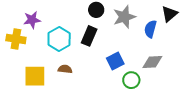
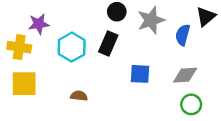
blue square: (115, 61) -> (140, 74), turned 30
brown semicircle: (65, 69) -> (79, 96), moved
yellow square: (35, 76) -> (24, 84), moved
green circle: (131, 80) -> (191, 104), moved

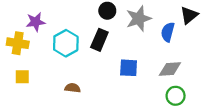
yellow square: (24, 84) -> (22, 77), size x0.6

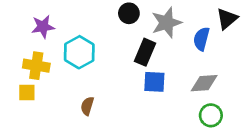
black rectangle: (99, 40) -> (145, 52), moved
yellow cross: (18, 43) -> (36, 66), moved
brown semicircle: (73, 88) -> (87, 106), turned -80

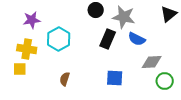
gray star: (167, 23) -> (124, 17), turned 30
blue semicircle: (201, 39) -> (137, 39), moved, turned -78
blue square: (154, 82) -> (115, 78), moved
green circle: (211, 115) -> (165, 81), moved

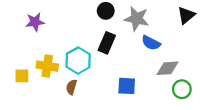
cyan hexagon: (59, 39) -> (78, 61), moved
black rectangle: (108, 39) -> (107, 43), moved
yellow cross: (27, 49) -> (47, 66), moved

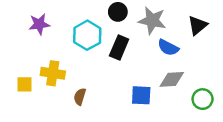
black triangle: (186, 15) -> (198, 25), moved
cyan hexagon: (78, 61) -> (87, 35), moved
gray diamond: (167, 68) -> (172, 79), moved

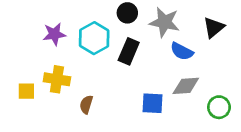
purple star: (39, 24) -> (54, 34), moved

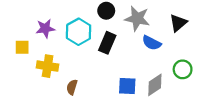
gray diamond: (186, 86) -> (155, 85), moved, turned -30
yellow square: (26, 91) -> (22, 47), moved
green circle: (219, 107) -> (183, 69), moved

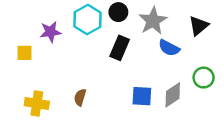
gray star: (137, 18) -> (153, 21), turned 30
cyan hexagon: (79, 32) -> (87, 20), moved
yellow cross: (48, 66) -> (37, 103), moved

